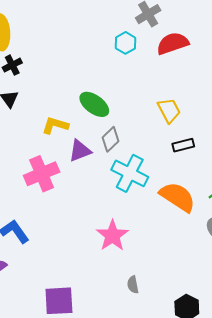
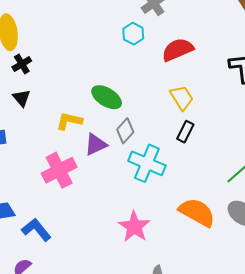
red semicircle: (173, 43) -> (178, 50), moved
black rectangle: (183, 145) -> (185, 132), moved, turned -45
orange semicircle: (178, 197) -> (197, 212), moved

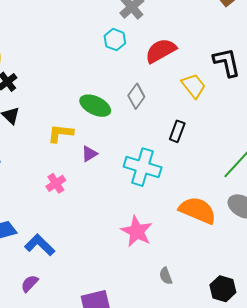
yellow trapezoid: (182, 98) -> (193, 86), moved
gray diamond: (125, 131) -> (136, 96), moved
purple triangle: (96, 144) -> (89, 154), size x0.7
pink cross: (59, 170) -> (56, 183), size x0.6

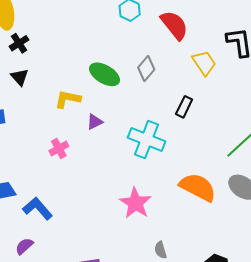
red semicircle: (161, 51) -> (174, 25), turned 76

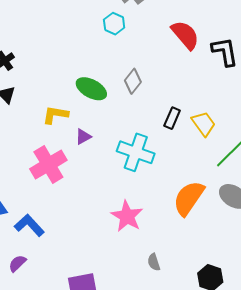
red semicircle: (174, 25) -> (185, 35), moved
yellow trapezoid: (204, 63) -> (204, 124), moved
pink cross: (59, 149) -> (48, 165), size x1.8
orange semicircle: (198, 187) -> (189, 198), turned -81

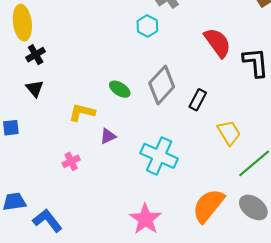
gray diamond: (133, 81) -> (162, 85), size x1.5
green ellipse: (91, 89) -> (120, 89), size x0.7
black rectangle: (172, 118) -> (198, 100), moved
pink cross: (48, 165) -> (71, 161), size x0.5

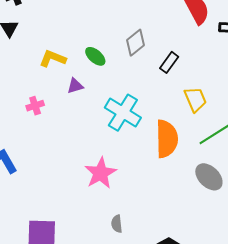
gray diamond: (162, 85) -> (136, 43), size x0.7
green ellipse: (120, 89) -> (95, 56), moved
orange semicircle: (208, 206) -> (167, 139), moved, turned 132

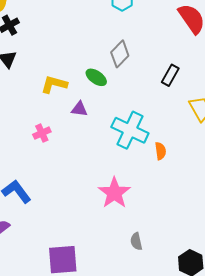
gray diamond: (136, 43) -> (120, 54), moved
purple triangle: (75, 86) -> (79, 109), turned 30
orange semicircle: (167, 139) -> (160, 151), moved, size x0.5

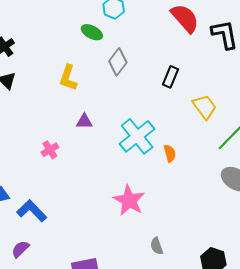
green ellipse: (96, 77) -> (92, 32), moved
yellow L-shape: (54, 84) -> (68, 78), moved, turned -80
cyan cross: (130, 130) -> (137, 136), turned 33

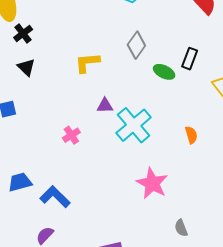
green ellipse: (92, 32) -> (164, 72), moved
yellow L-shape: (68, 78) -> (87, 63), turned 68
cyan cross: (137, 136) -> (134, 125), moved

